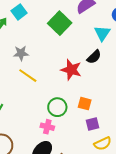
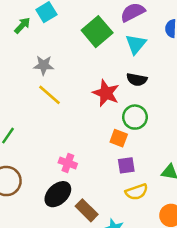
cyan triangle: (102, 33) -> (136, 44), moved
black semicircle: (94, 57) -> (137, 79), turned 49
green circle: (57, 107) -> (135, 117), moved

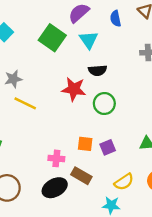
orange square: (119, 138) -> (85, 144), moved
yellow semicircle: (137, 192) -> (124, 182), moved
black ellipse: (58, 194) -> (55, 188), turned 30
brown rectangle: (87, 210) -> (81, 176), moved

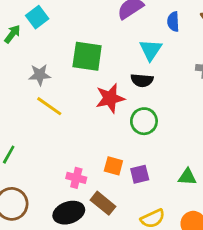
green square: (52, 38) -> (87, 56), moved, turned -36
cyan triangle: (89, 40) -> (151, 50), moved
red star: (74, 89) -> (110, 98), turned -30

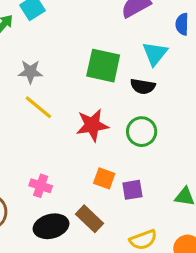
green square: (87, 56) -> (103, 66), moved
red star: (110, 98) -> (92, 125), moved
pink cross: (76, 178) -> (41, 186), moved

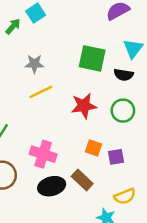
yellow line: (38, 107) -> (41, 92), turned -65
pink cross: (41, 186) -> (43, 154), size x1.5

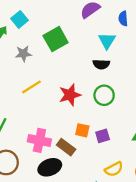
green square: (92, 58) -> (56, 39), moved, turned -35
gray star: (34, 64) -> (23, 54), moved
brown rectangle: (82, 180) -> (66, 147), moved

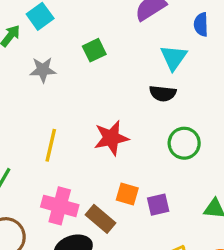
green square: (56, 39) -> (94, 50), size x0.6
yellow line: (32, 87) -> (51, 145), moved, turned -48
green circle: (104, 95) -> (184, 143), moved

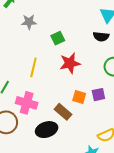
green square: (94, 50) -> (58, 38), moved
purple square: (158, 205) -> (98, 95), moved
pink cross: (60, 206) -> (27, 103), moved

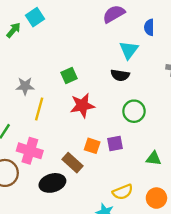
gray star: (29, 22) -> (25, 86), moved

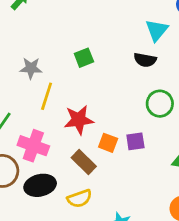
red star: (82, 105) -> (79, 120), moved
black ellipse: (52, 183) -> (40, 185), moved
yellow semicircle: (123, 192) -> (80, 199), moved

